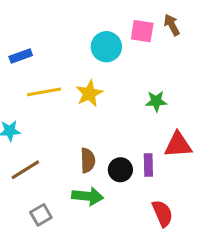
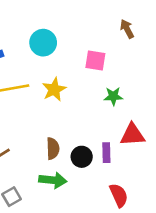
pink square: (142, 31) -> (95, 61), moved
cyan circle: (106, 47) -> (43, 43), moved

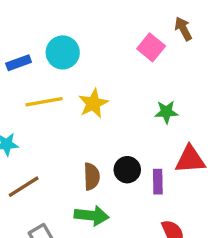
cyan circle: (43, 43) -> (63, 52), moved
pink square: (95, 61) -> (151, 47), moved, turned 30
black circle: (82, 157) -> (127, 170), moved

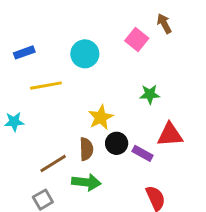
cyan circle: (63, 52) -> (85, 54), moved
yellow star: (93, 103) -> (101, 117), moved
purple rectangle: (158, 182) -> (143, 153), turned -60
brown line: (24, 187) -> (53, 163), moved

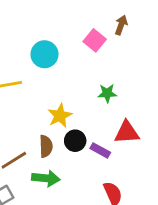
brown arrow: (164, 24) -> (121, 25), turned 48

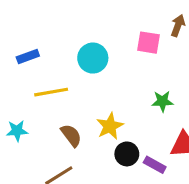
pink square: (95, 40) -> (149, 43), turned -30
brown semicircle: (46, 146) -> (71, 135), moved, turned -35

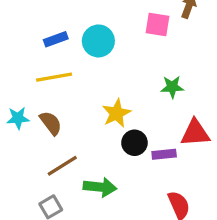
blue rectangle: (28, 56) -> (56, 39), moved
brown semicircle: (71, 135) -> (51, 123), moved
purple rectangle: (155, 165) -> (164, 154), turned -35

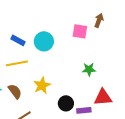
blue rectangle: (56, 39) -> (18, 40), turned 48
yellow star: (116, 113) -> (42, 85), moved

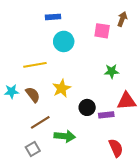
blue rectangle: (18, 40) -> (53, 17), moved, turned -32

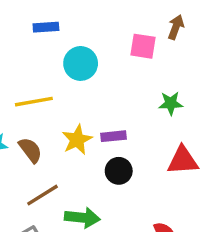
blue rectangle: (53, 17) -> (46, 27), moved
green star: (112, 71) -> (171, 103), moved
purple rectangle: (106, 115) -> (113, 136), moved

